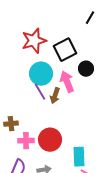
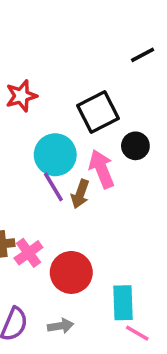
black line: (90, 18) -> (143, 55), turned 32
red star: (34, 41) -> (21, 96), moved, size x0.7
pink cross: (26, 141) -> (28, 253), moved, turned -35

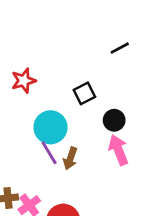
black square: (98, 112) -> (84, 93), size x0.7
pink arrow: (102, 169) -> (118, 150), moved

